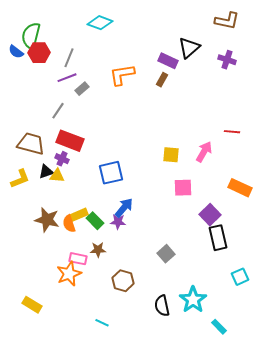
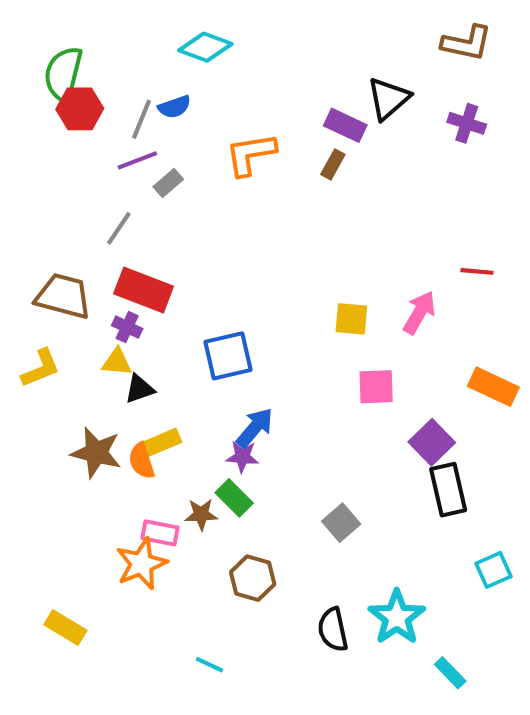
blue semicircle: (16, 52) -> (174, 107), moved, turned -56
black triangle: (46, 172) -> (139, 389), moved
green rectangle: (95, 221) -> (234, 498), moved

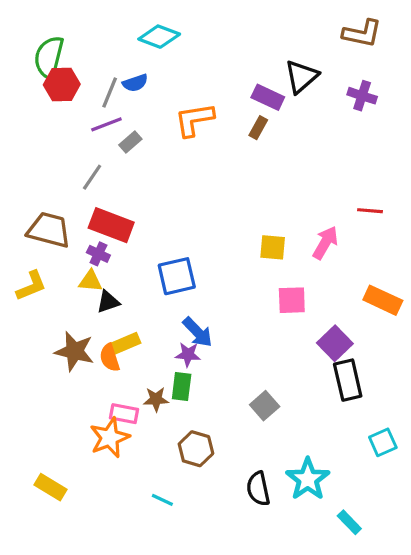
blue arrow: (255, 428) -> (198, 332), turned 96
green rectangle: (234, 498) -> (182, 386), turned 52
cyan line: (209, 665) -> (162, 500), moved

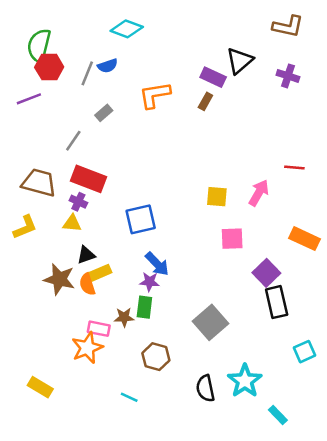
purple line: (106, 124) -> (29, 99), moved
black triangle: (108, 302) -> (86, 255), moved
gray square: (265, 406) -> (210, 322), size x1.5

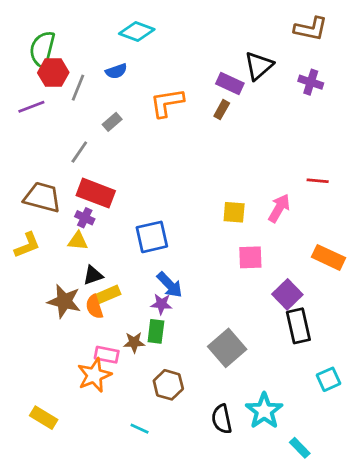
gray line: (87, 73) -> (78, 88), moved

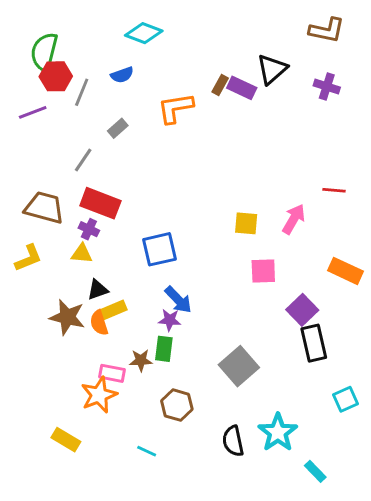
brown rectangle: (222, 110) -> (220, 85), moved
yellow rectangle: (44, 418) -> (66, 440), moved

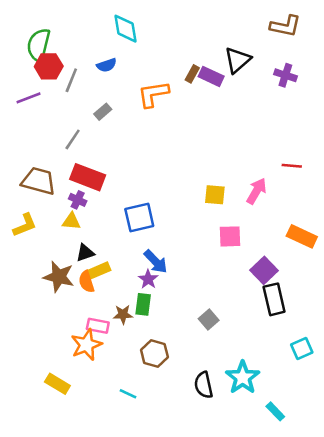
cyan diamond: (144, 33) -> (125, 29), turned 60
purple star: (170, 320) -> (148, 279), turned 30
gray square: (239, 366) -> (209, 320), size x0.6

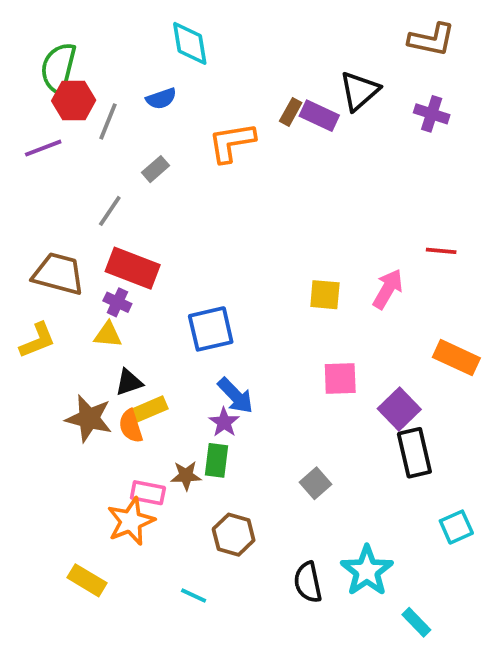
pink square: (230, 236) -> (340, 378), moved

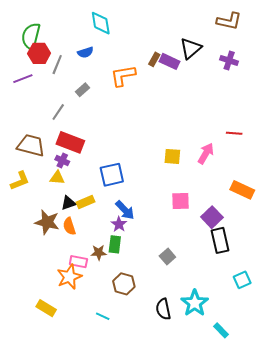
yellow rectangle: (150, 409) -> (86, 202), moved

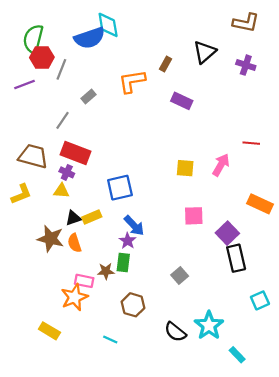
blue semicircle: (86, 52) -> (90, 38), moved, size x1.8
purple rectangle: (169, 61) -> (182, 101), moved
black semicircle: (163, 309) -> (175, 332), turned -40

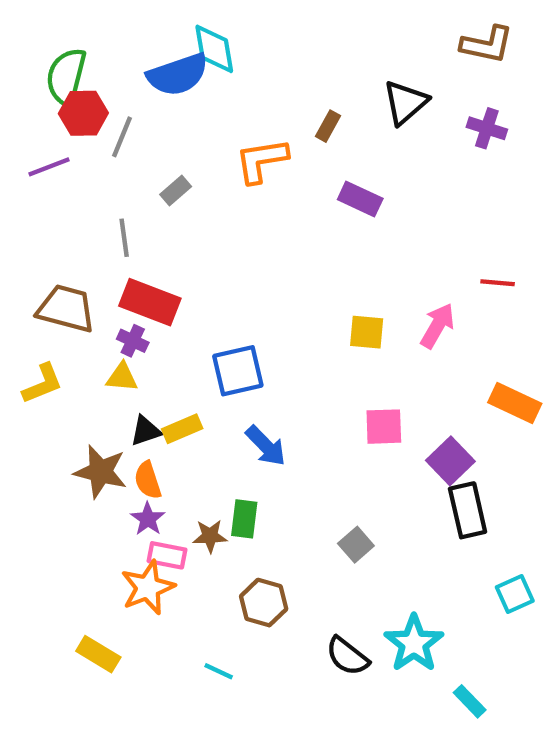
gray line: (62, 120) -> (124, 238), turned -42
purple star: (128, 241) -> (148, 519), moved

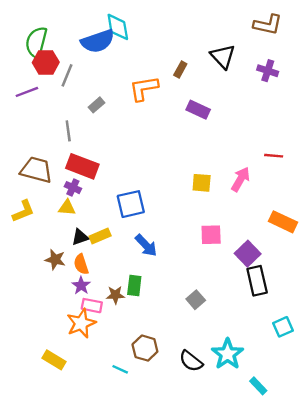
black triangle: (405, 103) -> (223, 56), turned -32
brown star: (101, 472) -> (55, 260), size x0.7
brown hexagon: (264, 603) -> (145, 348), moved

